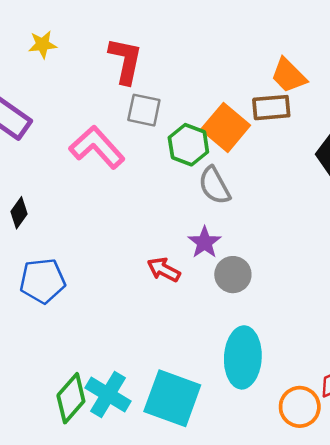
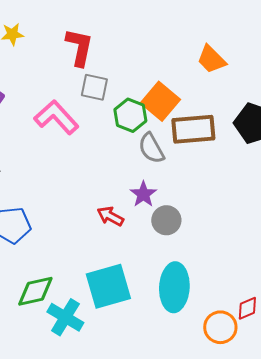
brown rectangle: (271, 108) -> (193, 129), moved, size x1.4
green diamond: (71, 398) -> (35, 291), moved, turned 36
cyan square: (172, 398) -> (108, 286), moved, turned -36

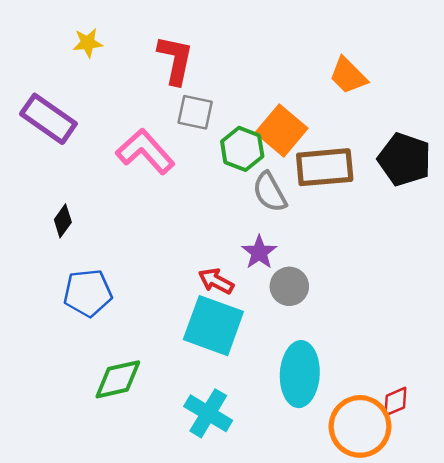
cyan square: (108, 286) -> (213, 326), moved, turned 36
cyan cross: (65, 317) -> (208, 413), moved
orange circle: (220, 327) -> (360, 426), size x1.4

